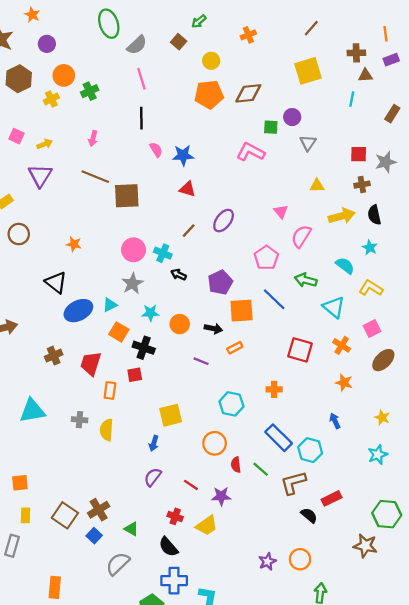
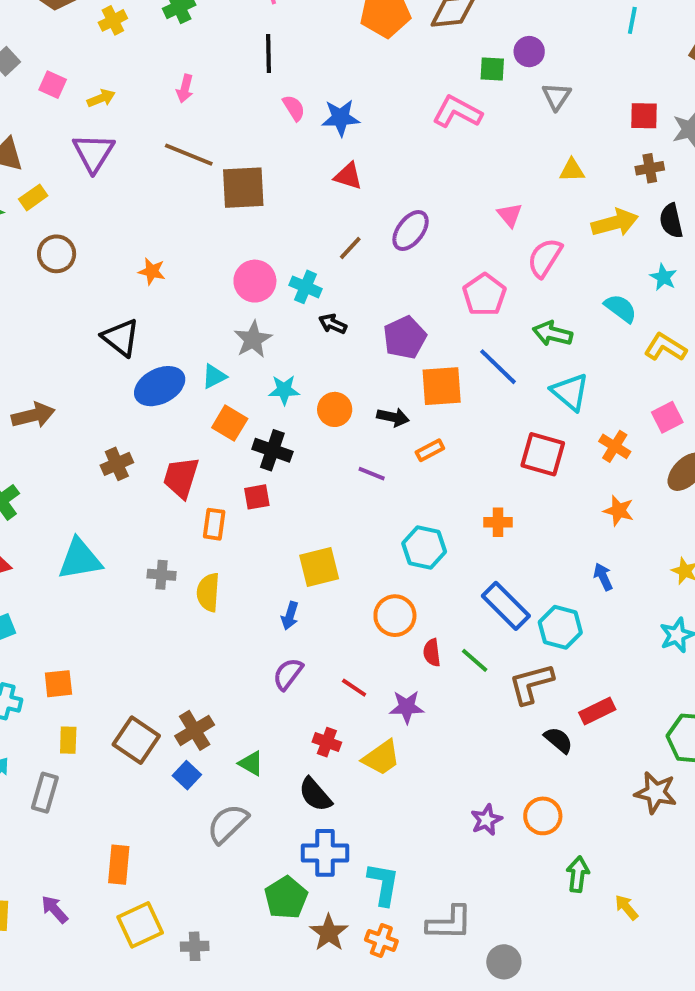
cyan triangle: (334, 307) -> (570, 392), moved

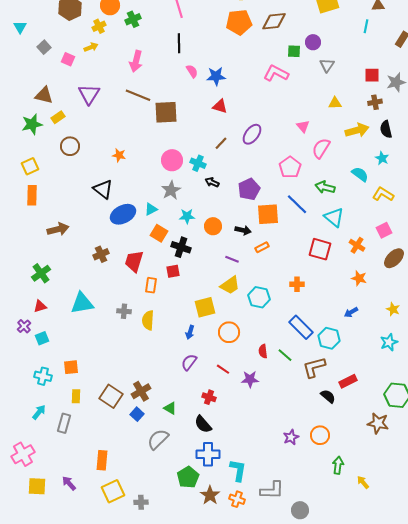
pink arrow: (185, 89) -> (136, 61), size x1.5
yellow arrow: (101, 98) -> (91, 47), moved
blue arrow: (603, 577) -> (351, 312), turned -96
orange circle: (395, 616) -> (229, 332), moved
yellow trapezoid: (381, 758) -> (230, 285), moved

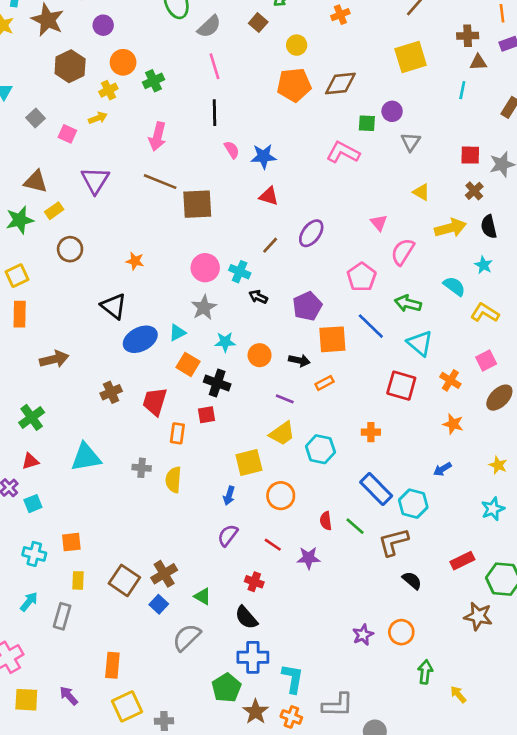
brown cross: (375, 102) -> (474, 191), turned -32
yellow triangle: (335, 103) -> (421, 192), turned 32
red rectangle: (348, 381) -> (462, 561), moved

